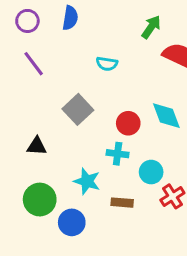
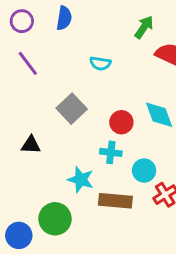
green circle: (40, 200) -> (55, 219), moved
brown rectangle: (122, 203) -> (115, 201), size x1.5
blue circle: (72, 222) -> (19, 235), moved

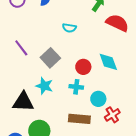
purple line: (28, 63) -> (21, 48), moved
black triangle: (31, 145) -> (23, 102), moved, size x1.6
cyan star: (81, 180) -> (44, 86), moved

